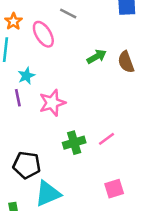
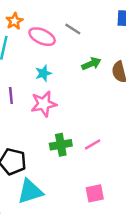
gray line: (68, 13) -> (73, 29), moved
pink ellipse: (43, 34) -> (42, 37), turned -40
cyan star: (26, 76) -> (43, 73), moved

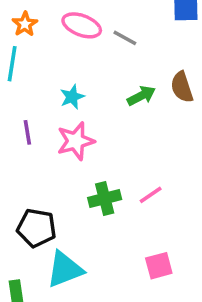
gray line: (73, 29) -> (125, 38), moved
pink ellipse: (42, 37) -> (82, 25), moved
green arrow: (91, 64) -> (141, 96), moved

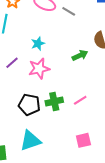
green arrow: (141, 96) -> (80, 55), moved
purple line: (27, 132) -> (12, 63), turned 56
black pentagon: (37, 228) -> (29, 105), moved

